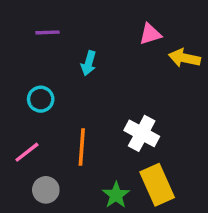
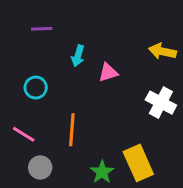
pink triangle: (150, 34) -> (108, 72), moved
white cross: (142, 133) -> (161, 103), moved
pink line: (27, 152) -> (24, 134), turned 70

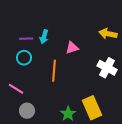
purple line: (42, 29) -> (26, 39), moved
cyan arrow: (78, 56) -> (44, 37), moved
orange line: (72, 130) -> (54, 71), moved

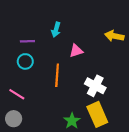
cyan arrow: (44, 37) -> (56, 30), moved
white cross: (107, 68) -> (95, 86), moved
gray circle: (27, 111) -> (14, 119), moved

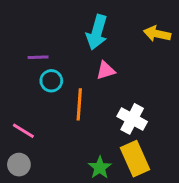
cyan arrow: (56, 30) -> (97, 32), moved, size x1.6
yellow arrow: (114, 36) -> (157, 34), moved
cyan circle: (25, 61) -> (51, 81), moved

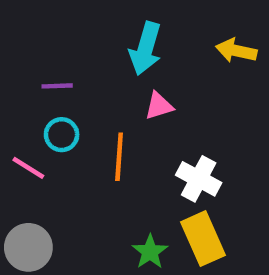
cyan circle: (51, 81) -> (62, 135), moved
pink line: (23, 131) -> (28, 168), moved
gray circle: (19, 165) -> (28, 247), size x1.4

